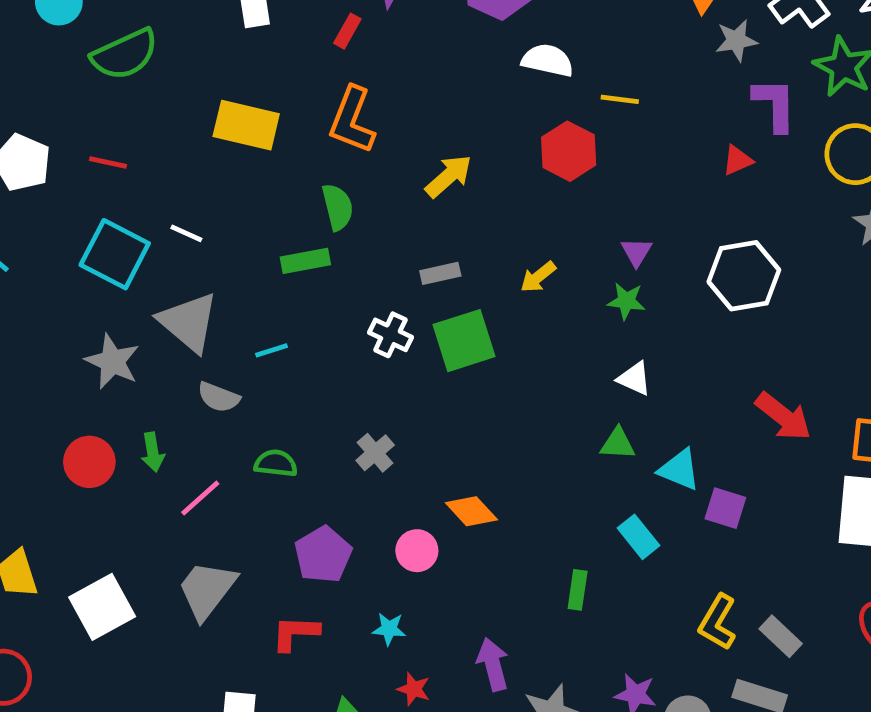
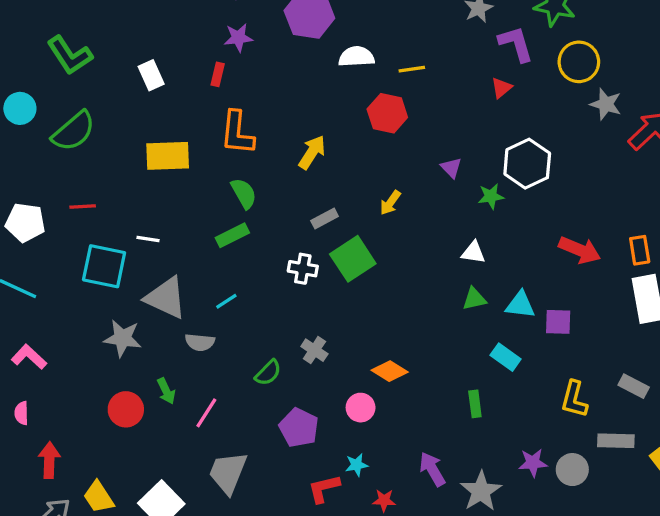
green star: (626, 301) -> (491, 196), moved
green semicircle: (276, 463) -> (268, 373), moved, turned 144
red L-shape: (295, 633) -> (324, 489), moved
gray rectangle: (781, 636) -> (634, 386), moved

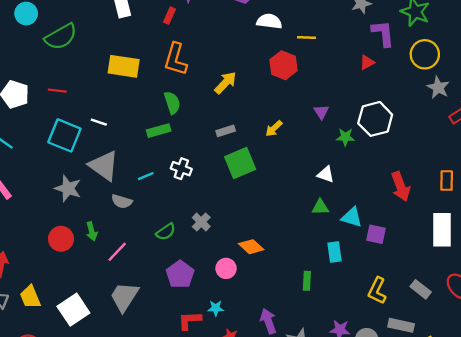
red arrow: (580, 250) -> (401, 187), turned 36
orange rectangle: (640, 250) -> (447, 181), moved
white cross: (303, 269) -> (181, 169), moved
cyan rectangle: (506, 357) -> (335, 252), turned 36

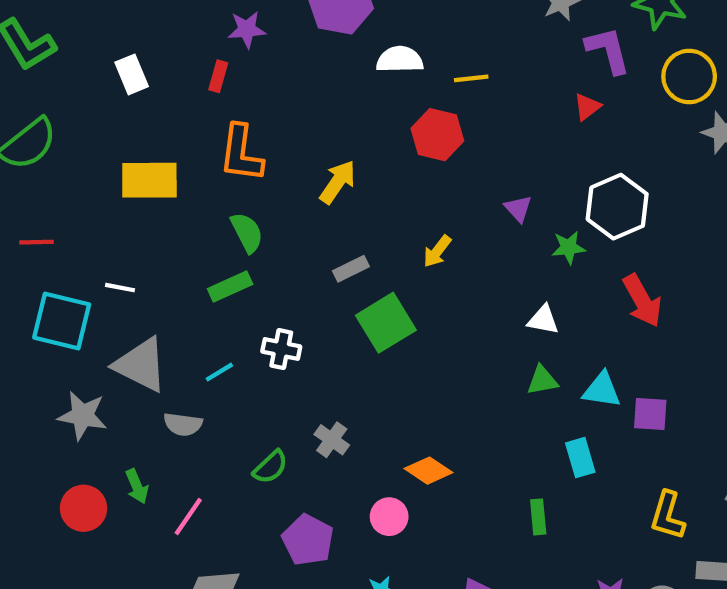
red arrow: (401, 187) -> (642, 301), moved

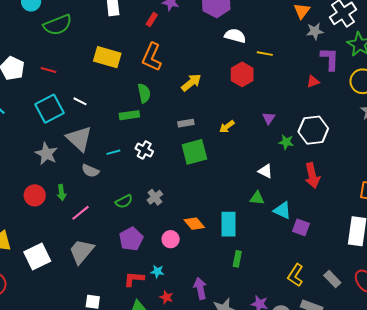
cyan square: (62, 321) -> (49, 109), turned 32
cyan rectangle: (580, 458) -> (229, 224), moved, size x1.4

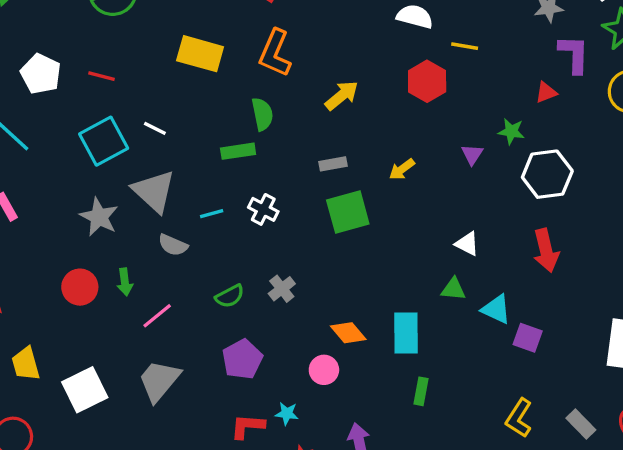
green star: (286, 142) -> (511, 131), moved
pink circle: (171, 239) -> (324, 370), moved

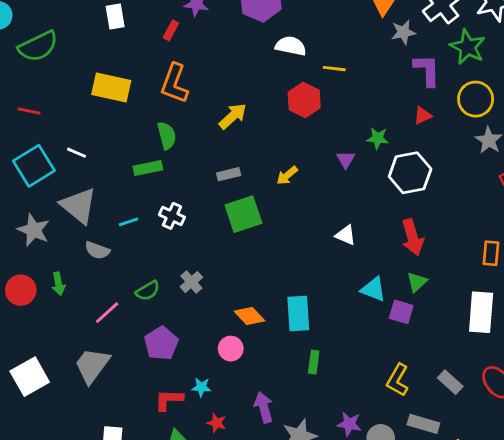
red triangle: (546, 92) -> (423, 115), moved
green triangle: (453, 289) -> (417, 282), moved, turned -45
pink line: (157, 316) -> (107, 313), moved

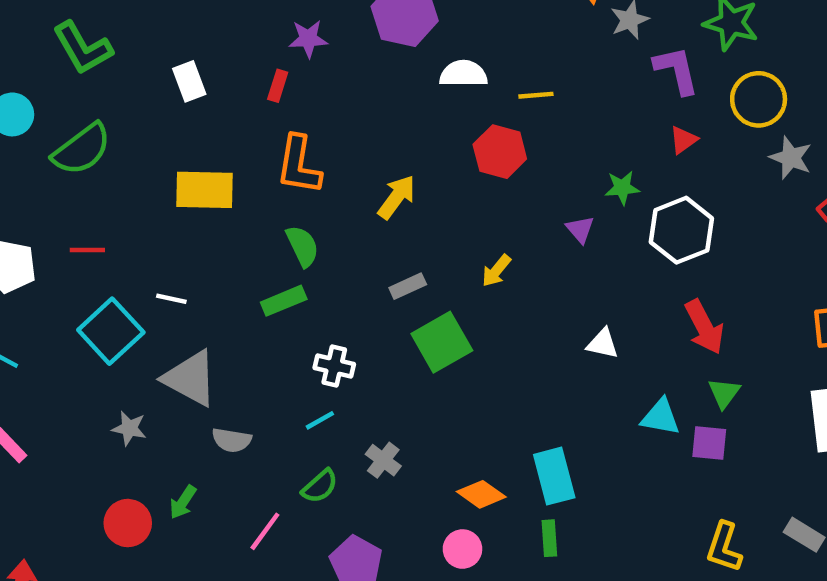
cyan line: (129, 222) -> (320, 420), moved
gray star: (34, 230) -> (129, 428), size x0.7
green arrow: (58, 284) -> (183, 502), turned 55
green rectangle: (314, 362) -> (549, 538), moved

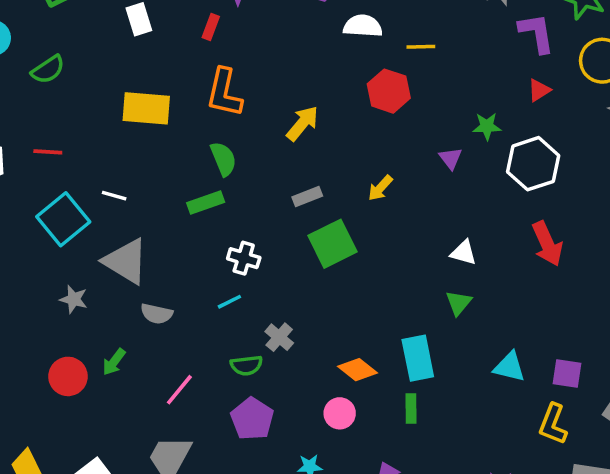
green semicircle: (82, 149) -> (48, 70), size x0.7
green triangle: (724, 393) -> (458, 303), moved
cyan triangle: (660, 417) -> (509, 367), moved
purple square: (709, 443) -> (567, 373), moved
green semicircle: (320, 486) -> (246, 365), moved, turned 32

